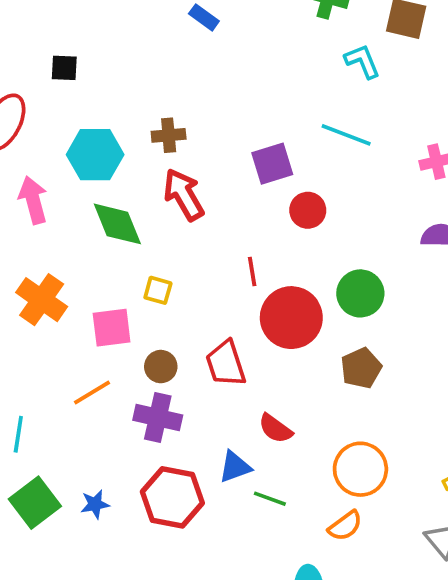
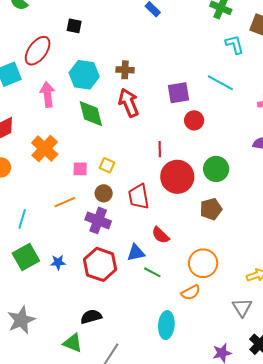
yellow square: (158, 290) -> (107, 165), moved
pink square: (112, 328) -> (80, 169), size x0.7

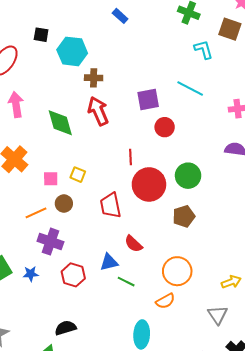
cyan hexagon: (84, 75) -> (72, 51), moved
brown circle: (104, 193) -> (64, 204), moved
purple cross: (98, 220) -> (50, 242), moved
red hexagon: (100, 264) -> (73, 275), size x0.7

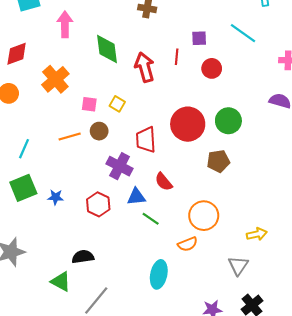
purple square: (148, 100) -> (199, 38), size x0.7
red arrow: (98, 111) -> (145, 67), moved
red line: (131, 157) -> (177, 57), moved
purple cross: (50, 242) -> (120, 166), moved

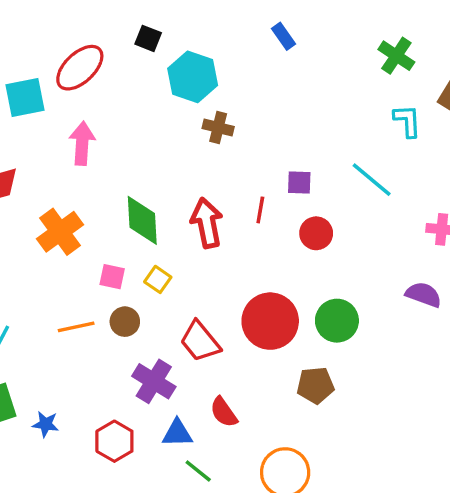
green diamond: (107, 49) -> (142, 220), moved
red trapezoid: (146, 140) -> (200, 341), turned -40

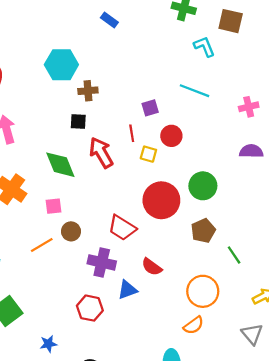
black square: (148, 38) -> (78, 121), moved
yellow square: (158, 279) -> (148, 154), moved
blue star: (46, 424) -> (48, 344), moved
green line: (198, 471) -> (234, 255), moved, turned 36

